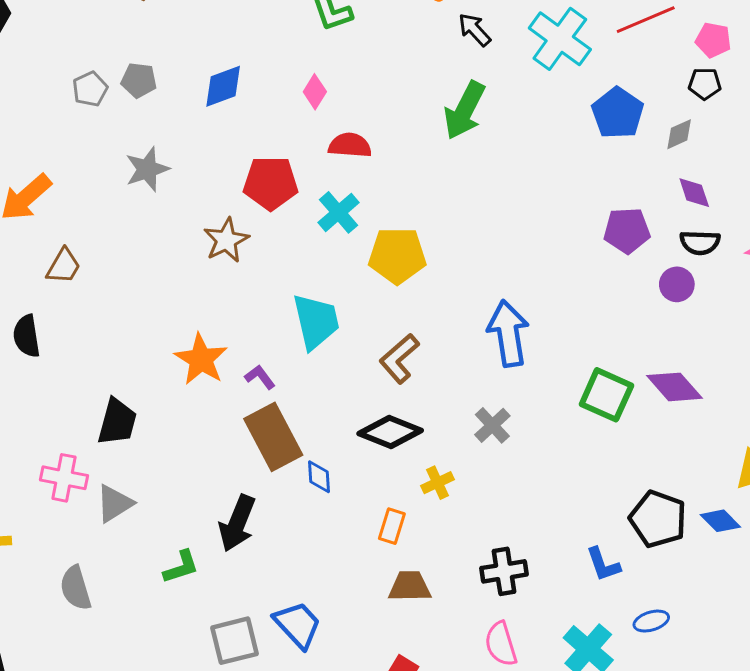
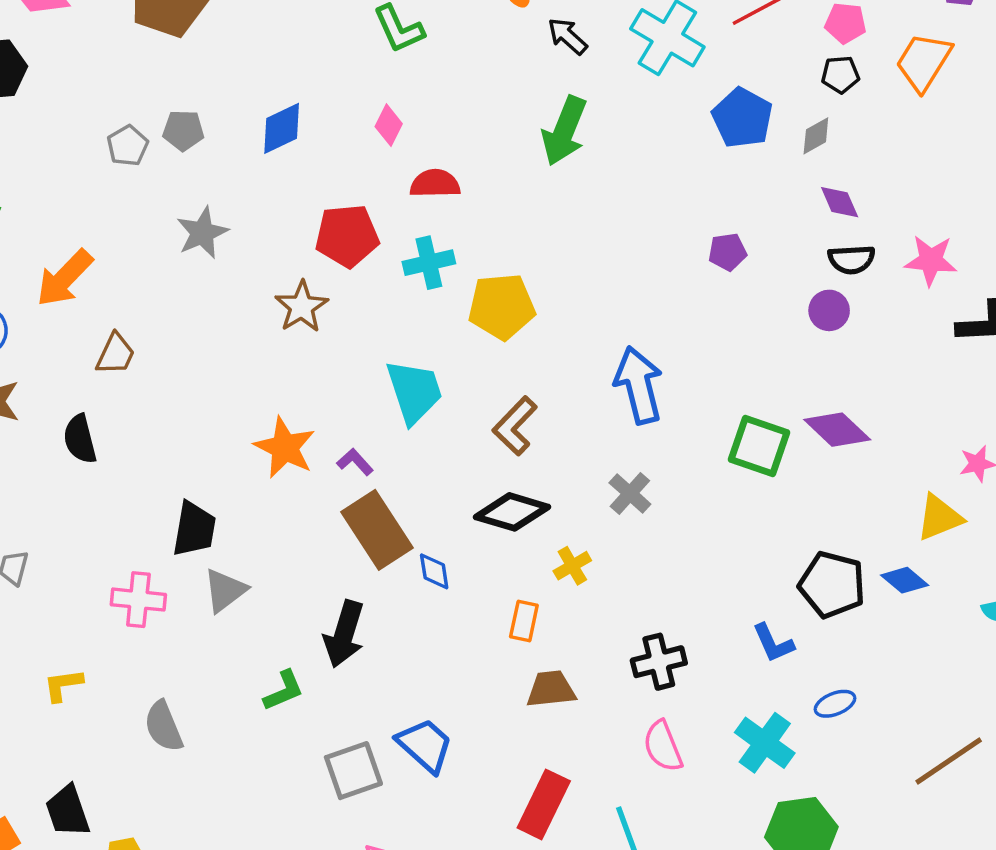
cyan cross: (339, 212) -> (429, 263), turned 33
purple pentagon: (627, 230) -> (728, 252), moved, size x0.7
gray triangle: (114, 503) -> (225, 590), moved

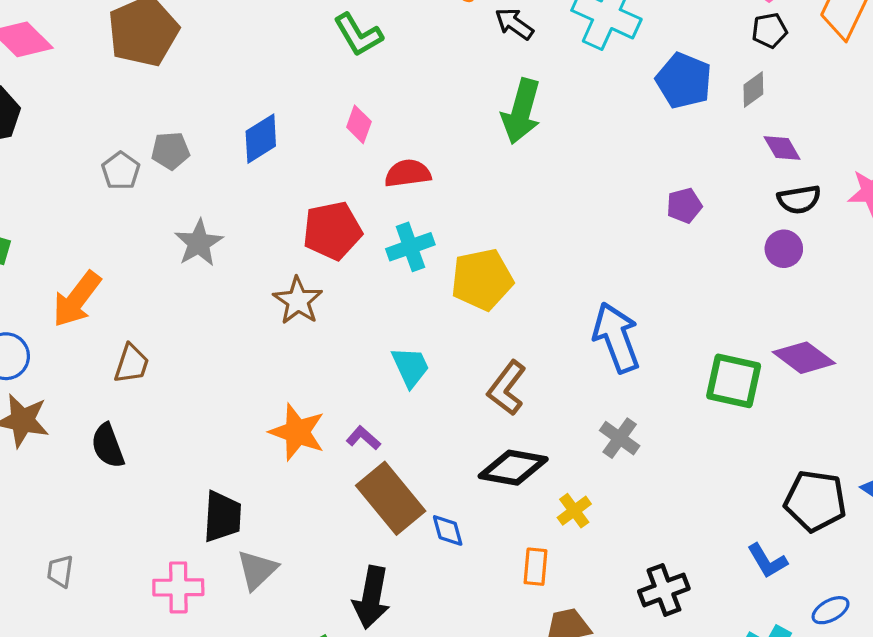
cyan trapezoid: (414, 391) -> (411, 367), size x0.7

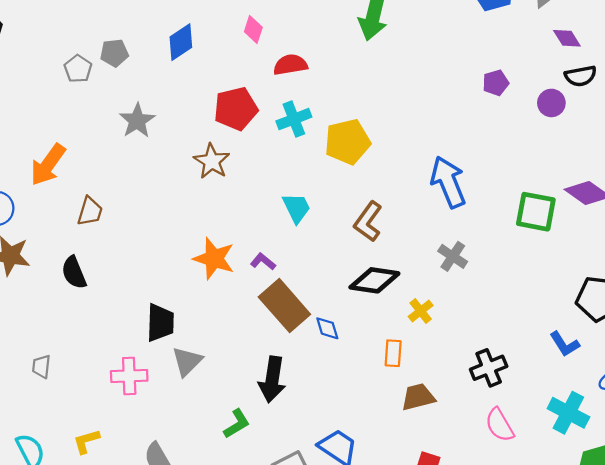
purple circle: (784, 249) -> (551, 103), moved

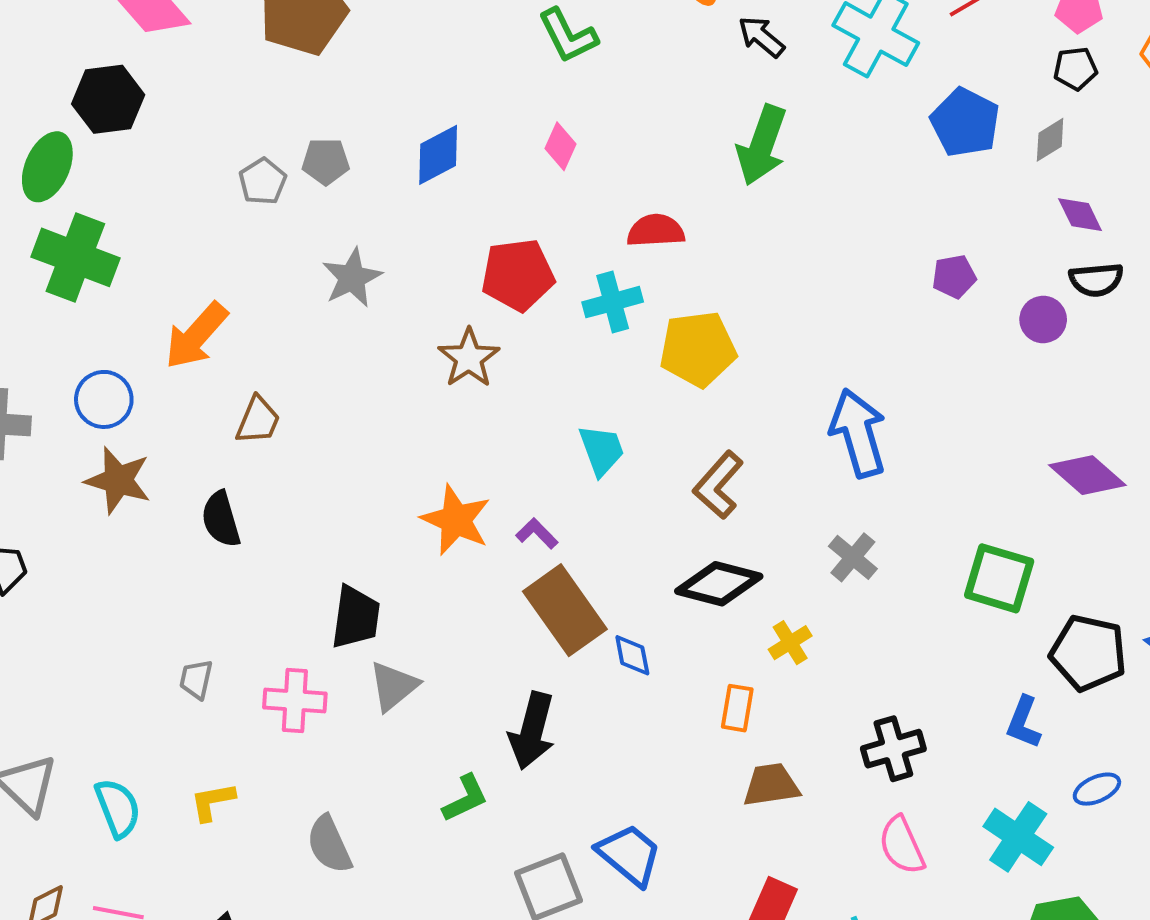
red semicircle: (290, 65) -> (656, 231), moved
green square: (536, 212) -> (999, 578), moved
blue L-shape: (565, 344) -> (1024, 722), turned 48
gray trapezoid: (41, 366) -> (196, 679), moved

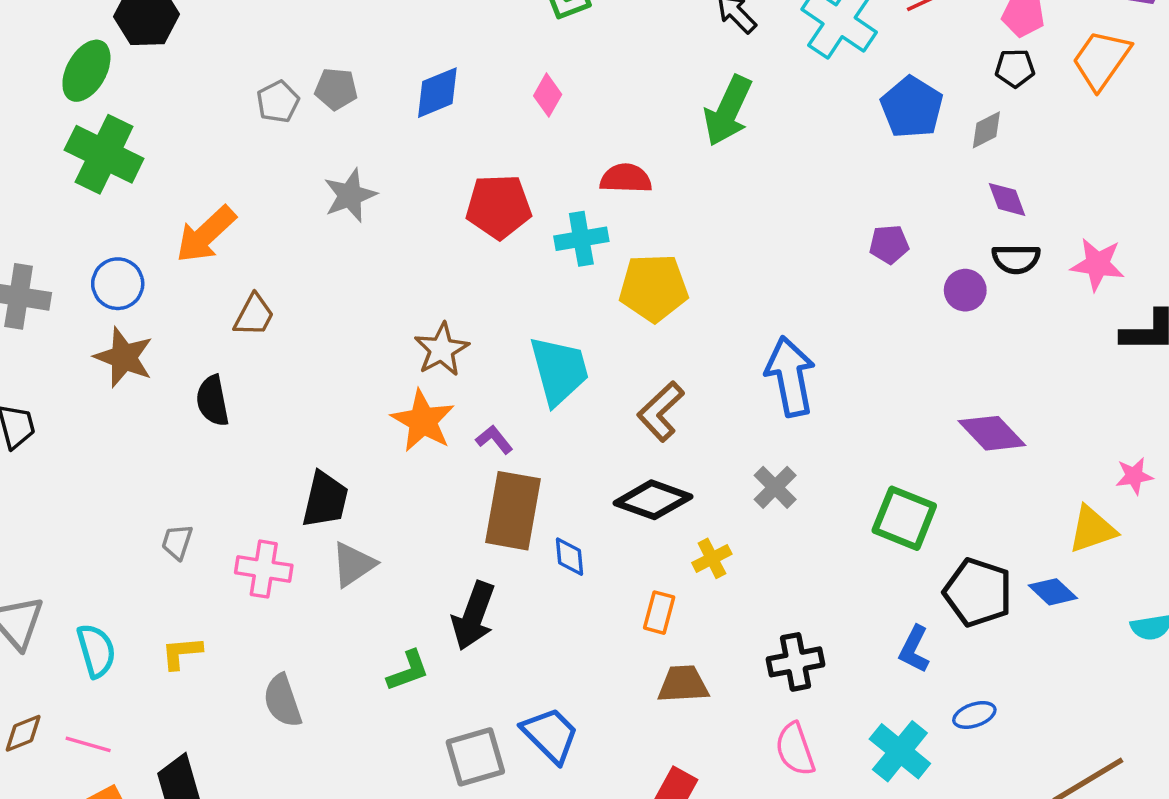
brown star: (469, 358) -> (442, 349), moved
cyan trapezoid: (602, 450) -> (559, 370), size x1.5
brown rectangle: (565, 610) -> (513, 511), turned 40

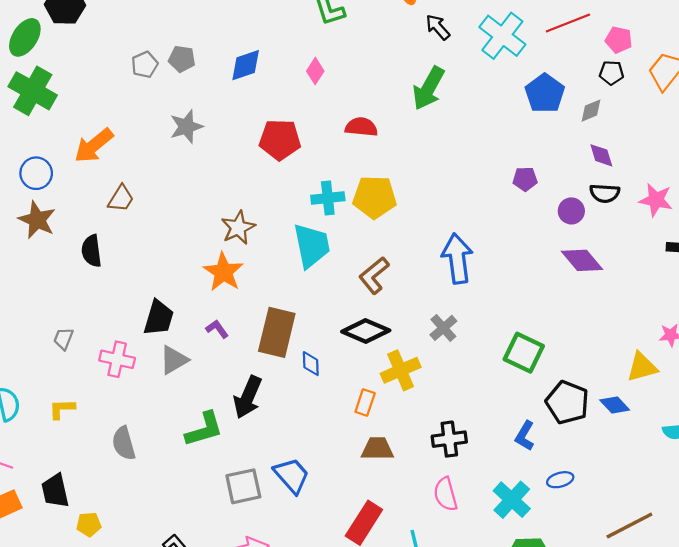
cyan cross: (581, 239) -> (328, 198), moved
purple diamond: (992, 433) -> (582, 260), moved
purple L-shape: (494, 440) -> (217, 329), moved
yellow cross: (712, 558) -> (401, 370), size x1.6
green L-shape: (408, 671) -> (204, 429), size x1.4

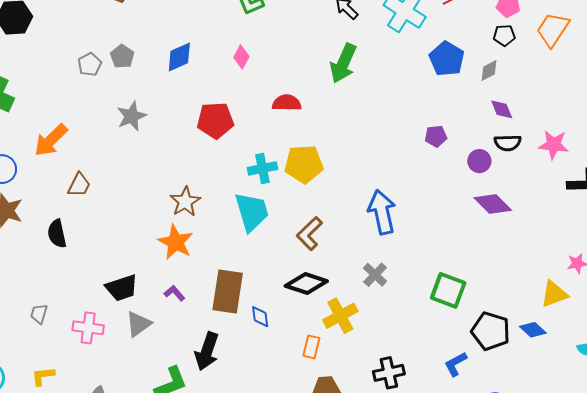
gray pentagon: (182, 59) -> (122, 56), turned 30
black trapezoid: (159, 318) -> (122, 288), turned 60
blue L-shape: (525, 436) -> (456, 364), turned 36

